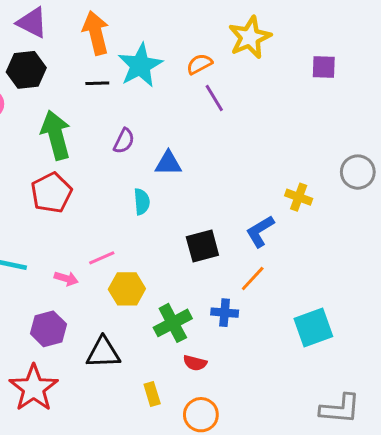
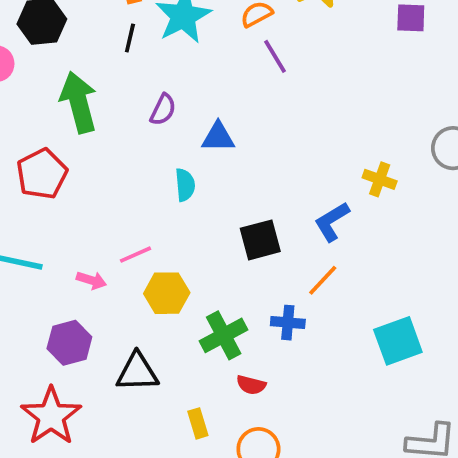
black line: (97, 83) -> (130, 38), turned -75
red pentagon: (51, 193) -> (42, 174), moved

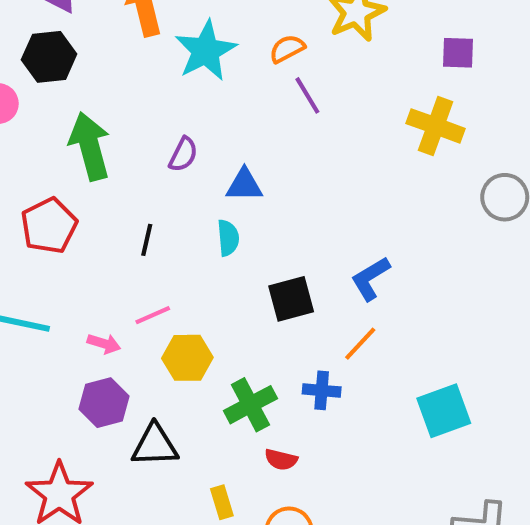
black line: (130, 38) -> (147, 240), moved
yellow cross: (380, 179) -> (436, 126), moved, size x1.5
cyan semicircle: (185, 185) -> (228, 238), moved
purple hexagon: (69, 343) -> (104, 403), moved

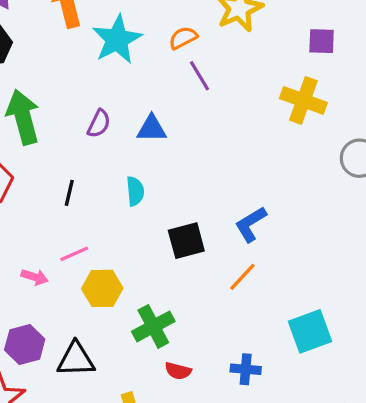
blue triangle: (244, 185) -> (152, 129), moved
blue cross: (322, 390) -> (246, 369), moved
purple hexagon: (104, 403) -> (25, 345), moved

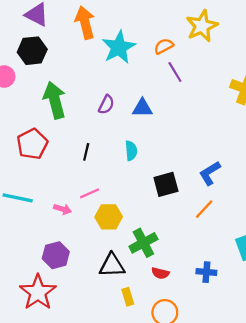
black triangle: (76, 359) -> (112, 265), moved

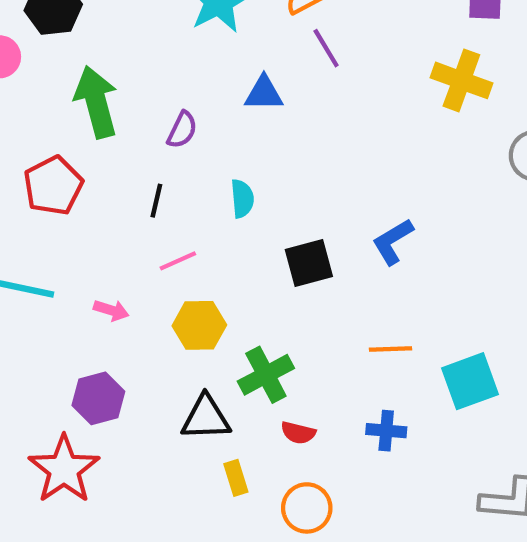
purple semicircle: (106, 105) -> (182, 130), moved
blue triangle: (142, 108) -> (264, 93), moved
pink line: (90, 193) -> (178, 261), moved
orange line: (204, 209) -> (391, 349), moved, turned 45

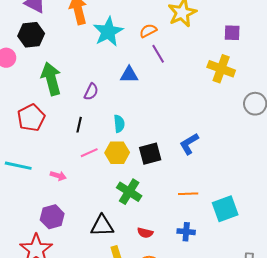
yellow hexagon: (199, 325) -> (117, 153), moved
green cross: (266, 375) -> (129, 192), moved, turned -30

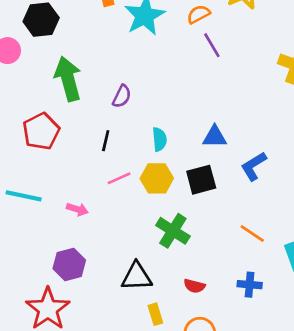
blue triangle: (129, 75) -> (215, 137), moved
orange line: (188, 194) -> (252, 233), turned 36

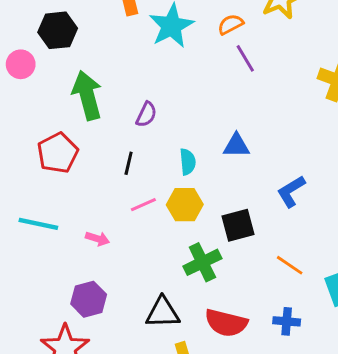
blue triangle: (215, 137) -> (236, 146), moved
black square: (201, 180) -> (238, 225), moved
green cross: (173, 231) -> (202, 262), turned 32
red semicircle: (194, 286) -> (226, 323), size x1.8

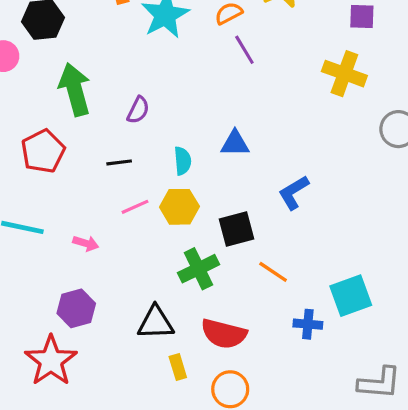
black line: (129, 163) -> (119, 162), turned 70
orange line: (290, 265) -> (273, 272), moved
blue cross: (287, 321) -> (308, 324), moved

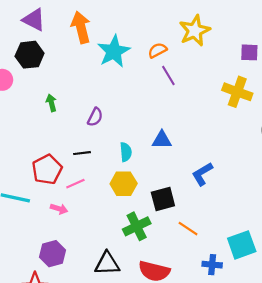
green arrow: (75, 89) -> (51, 103), size x0.5
red pentagon: (43, 151) -> (47, 169), moved
pink line: (135, 207) -> (75, 184), moved

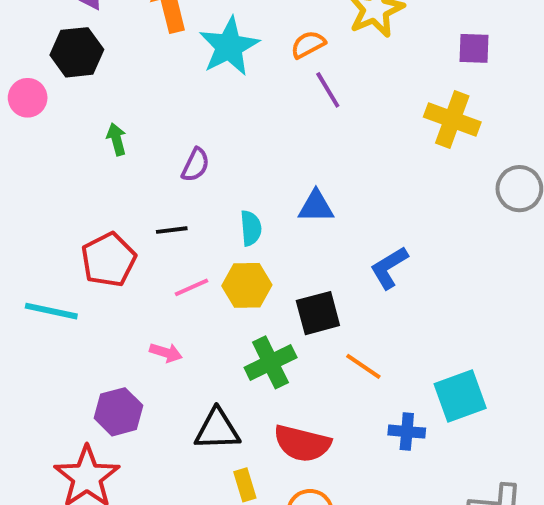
pink line: (75, 184) -> (192, 287), moved
pink arrow: (59, 209) -> (166, 353), moved

